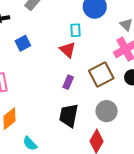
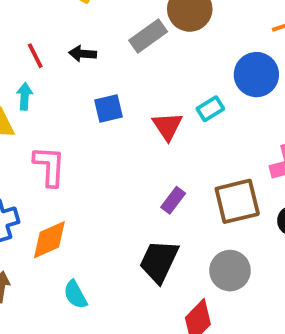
cyan rectangle: (75, 30) -> (210, 109), turned 48
red triangle: (68, 50) -> (168, 126), moved

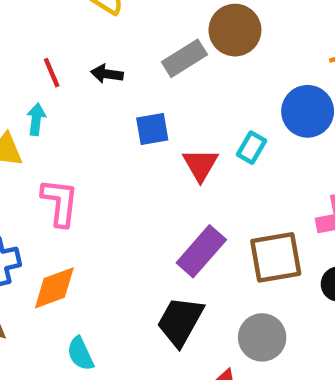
blue square: (109, 108) -> (152, 129), moved
cyan rectangle: (210, 109) -> (251, 148), turned -32
purple rectangle: (173, 200) -> (201, 251), size x1.6

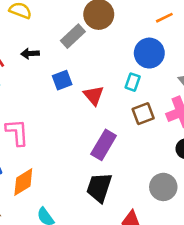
cyan rectangle: (251, 148) -> (133, 82), moved
brown square: (276, 257) -> (143, 114), moved, size x0.7
gray circle: (262, 337) -> (163, 187), moved

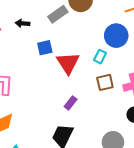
red triangle: (94, 95) -> (68, 63), size x1.4
purple rectangle: (104, 145) -> (71, 103), size x0.6

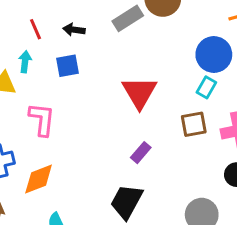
blue square: (45, 48) -> (68, 66), moved
cyan rectangle: (100, 57) -> (206, 87), moved

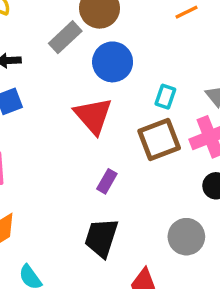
blue circle: (214, 55) -> (113, 62), moved
brown square: (194, 124) -> (159, 139), size x1.4

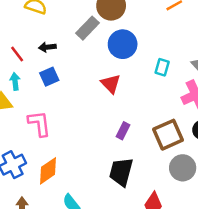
red triangle: (93, 116) -> (111, 84), size x0.7
brown square: (159, 139) -> (168, 135), moved

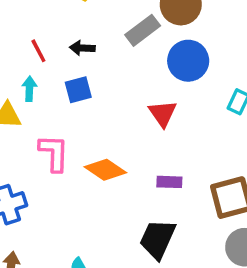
purple rectangle: (123, 131) -> (169, 182), turned 56
orange diamond: (48, 171) -> (105, 170), moved, turned 60

